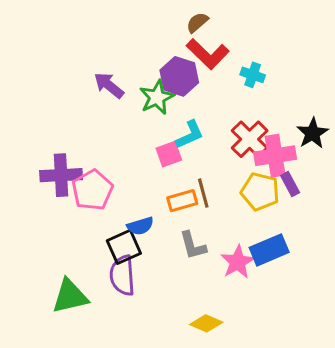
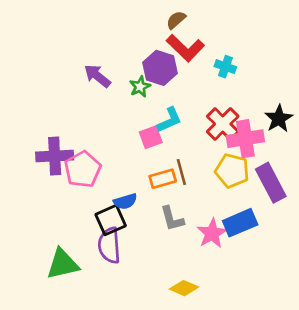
green star: (157, 97) -> (140, 87), size x0.7
purple rectangle: (290, 184) -> (271, 183), moved, size x1.8

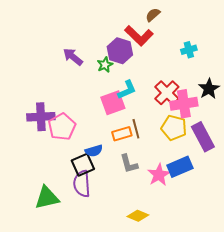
brown semicircle: (176, 20) -> (153, 15), moved
cyan cross: (225, 67) -> (189, 50), moved, turned -35
pink square: (151, 137) -> (113, 103), size x1.4

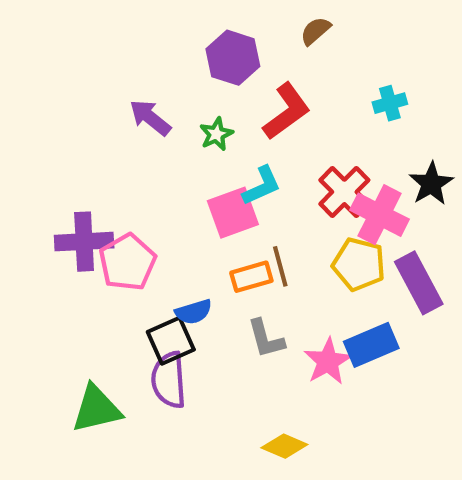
red L-shape: (139, 36) -> (287, 111), moved, turned -80
purple hexagon: (120, 51) -> (233, 58), moved
pink cross: (184, 104) -> (379, 215), turned 36

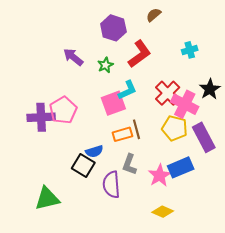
pink pentagon: (127, 262) -> (63, 110), moved
gray L-shape: (266, 339) -> (129, 164), turned 35
black square: (171, 341) -> (83, 165), turned -35
purple semicircle: (169, 380) -> (111, 185), moved
yellow diamond: (284, 446) -> (163, 212), moved

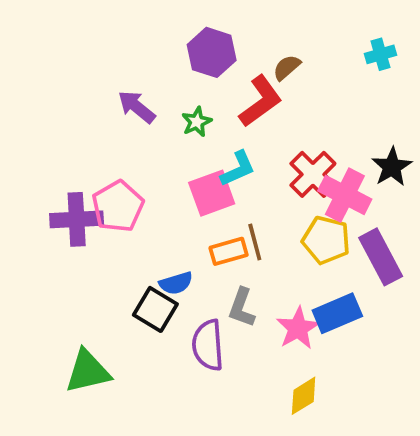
brown semicircle: (154, 15) -> (287, 67), moved
cyan cross: (190, 50) -> (381, 54), moved
yellow diamond: (163, 212) -> (304, 396), turned -55

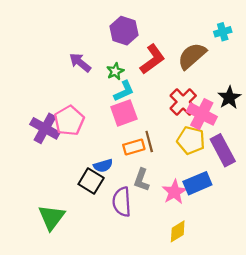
brown semicircle: (287, 67) -> (192, 56), moved, size x1.8
cyan L-shape: (238, 169) -> (124, 91), moved
purple cross: (77, 219) -> (45, 128), turned 32
green triangle: (88, 371) -> (52, 217), turned -40

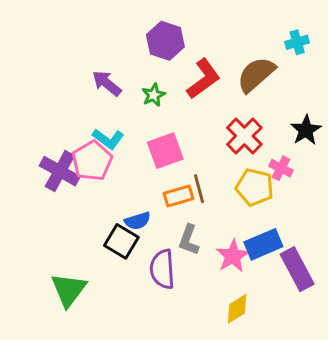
cyan L-shape: (124, 91) -> (108, 139), moved, turned 60
pink cross: (202, 114) -> (281, 168), moved, size x0.6
purple rectangle: (223, 150) -> (297, 269), moved

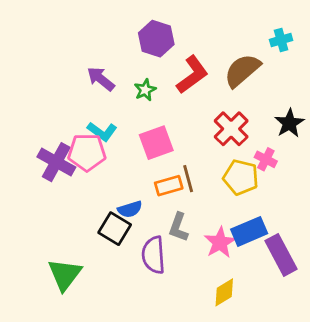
pink pentagon: (92, 161) -> (87, 152), turned 30

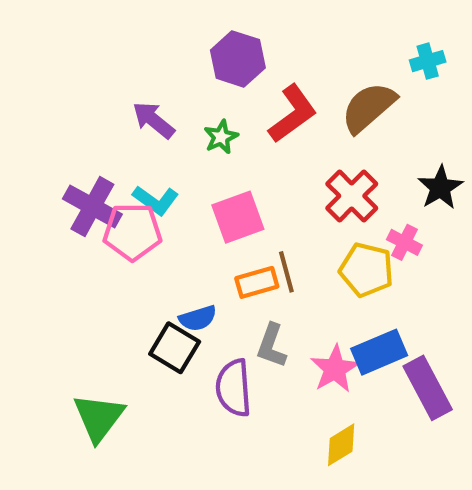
purple cross: (56, 162) -> (92, 207), moved

